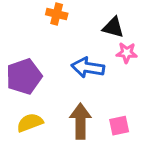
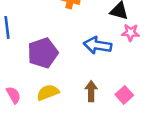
brown arrow: (80, 121) -> (91, 91), size x0.7
pink square: (119, 126) -> (124, 95), turned -30

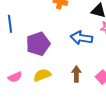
pink semicircle: (13, 95) -> (15, 77), turned 96

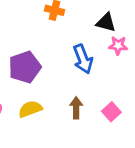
blue arrow: (81, 38) -> (83, 59), turned -120

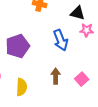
yellow semicircle: (30, 109) -> (22, 87), moved, turned 114

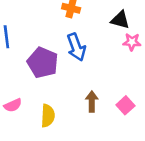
blue arrow: (61, 40) -> (76, 47), moved
purple pentagon: (18, 46) -> (43, 63), turned -30

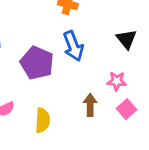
black triangle: (120, 20) -> (127, 39), moved, turned 36
pink star: (132, 42) -> (117, 81), moved

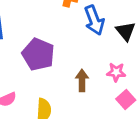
blue arrow: (73, 46) -> (94, 20), moved
brown arrow: (90, 105) -> (82, 80), moved

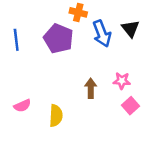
black triangle: (126, 31) -> (130, 29), moved
purple pentagon: (38, 54) -> (58, 39), moved

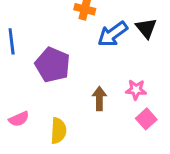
blue arrow: (102, 34) -> (113, 34), turned 75
purple pentagon: (58, 39) -> (53, 65), moved

